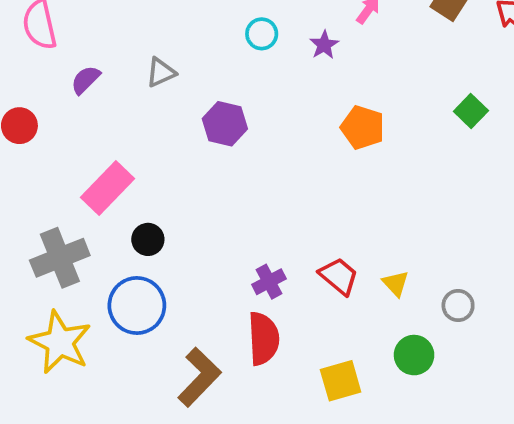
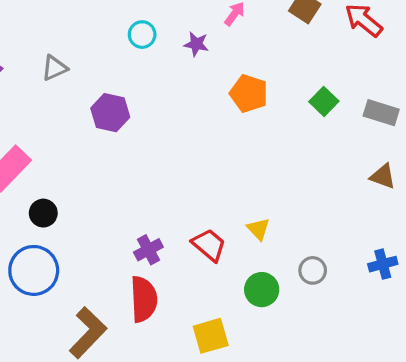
purple star: (324, 45) -> (196, 44), turned -30
orange pentagon: (363, 127) -> (249, 93), moved
yellow triangle: (396, 283) -> (258, 229), moved
green circle: (414, 355) -> (262, 290), moved

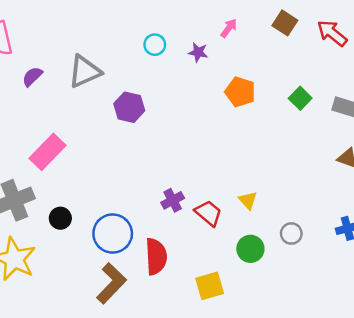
gray triangle: (54, 68) -> (85, 71), size x1.6
black circle: (43, 213) -> (60, 218), moved
purple cross: (148, 250) -> (173, 200), moved
blue circle: (34, 270) -> (113, 234), moved

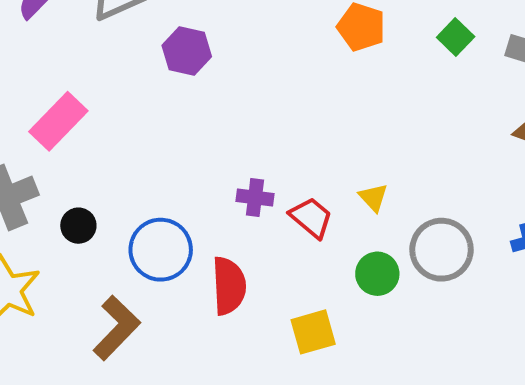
purple cross: (173, 200) -> (255, 197), turned 35
gray circle: (291, 234) -> (442, 250), size x1.8
brown L-shape: (111, 283) -> (117, 328), moved

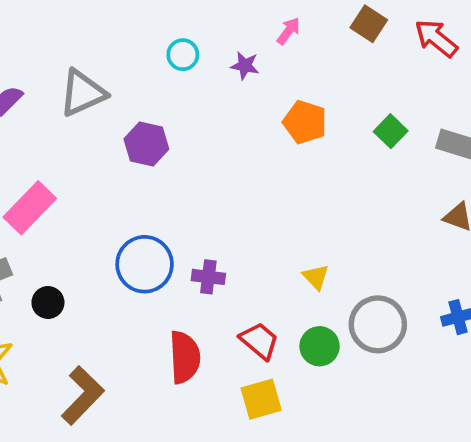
red trapezoid: (311, 218) -> (259, 341), moved
blue circle: (161, 250) -> (145, 264), moved

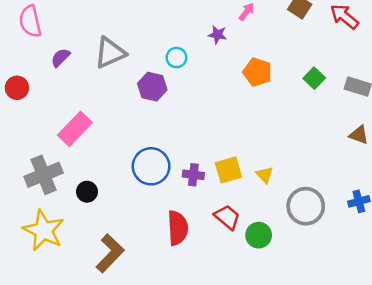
cyan circle: (183, 55) -> (176, 58), moved
green circle: (320, 346) -> (259, 235), moved
yellow square: (261, 399) -> (228, 170), moved

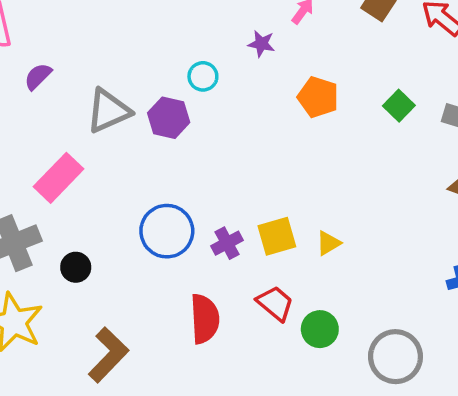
gray triangle: (110, 53) -> (108, 111), moved
purple cross: (193, 175) -> (227, 243), turned -35
yellow triangle: (265, 175) -> (328, 243), turned 42
gray circle: (306, 206) -> (395, 357), moved

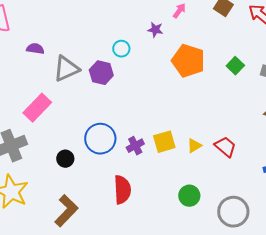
purple semicircle: (38, 76) -> (35, 49), moved, turned 54
orange pentagon: (318, 97) -> (188, 61), size x1.4
black circle: (76, 267) -> (65, 159), moved
red trapezoid: (275, 303) -> (225, 147), moved

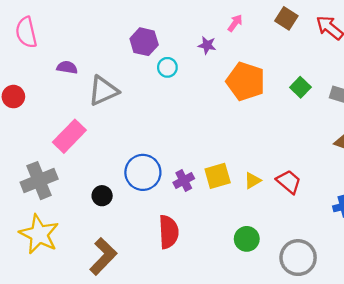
purple hexagon: (101, 73) -> (144, 42), moved

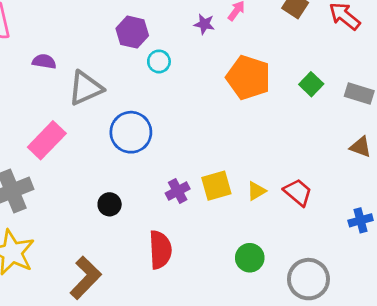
purple star: (207, 45) -> (204, 24), moved
blue circle: (143, 172) -> (131, 132), moved
black circle: (102, 196) -> (110, 204), moved

